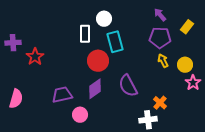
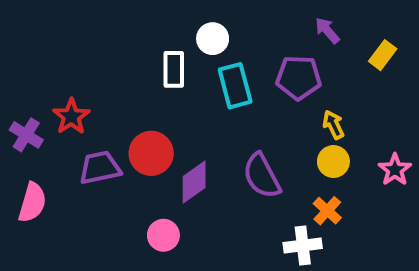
purple pentagon: (160, 38) -> (299, 78), moved
purple cross: (13, 43) -> (26, 135), moved, turned 35
red circle: (98, 61) -> (151, 153), moved
yellow circle: (185, 65) -> (333, 162), moved
purple trapezoid: (62, 95) -> (100, 168), moved

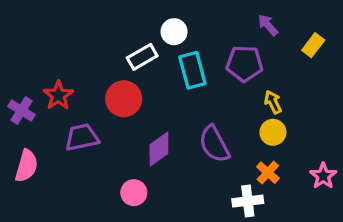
white rectangle: (174, 69) -> (142, 57), turned 60
red circle: (151, 153) -> (124, 99), moved
pink star: (395, 170) -> (323, 176), moved

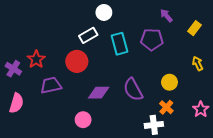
white circle: (174, 32) -> (104, 12), moved
yellow arrow: (273, 102) -> (198, 63), moved
purple diamond: (159, 149) -> (99, 93), turned 35

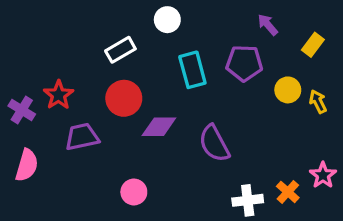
white rectangle: (88, 35) -> (120, 50), moved
yellow circle: (169, 82) -> (288, 90), moved
purple diamond: (99, 93) -> (159, 127), moved
orange cross: (166, 107) -> (288, 192), moved

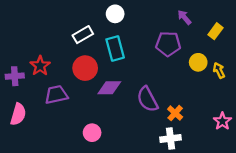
cyan rectangle: (192, 70) -> (115, 48), moved
purple cross: (22, 110) -> (15, 76), turned -36
orange cross: (288, 192) -> (175, 113), moved

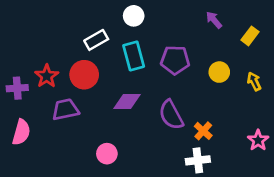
purple pentagon: (168, 44) -> (175, 60), moved
yellow circle: (198, 62) -> (219, 72), moved
red circle: (85, 68) -> (84, 75), moved

